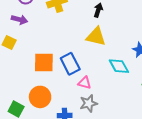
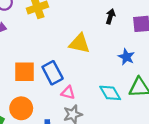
black arrow: (98, 10) -> (110, 16), moved
cyan diamond: (119, 66) -> (110, 93), moved

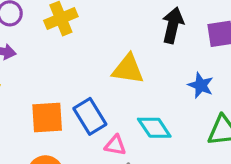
black arrow: (110, 16) -> (173, 25), size x1.5
cyan diamond: (110, 93) -> (154, 128), moved

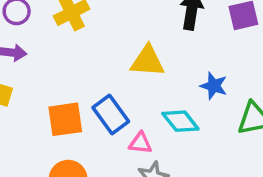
blue star: (201, 85) -> (214, 86), moved

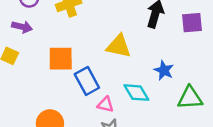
orange square: (65, 119) -> (61, 59), moved

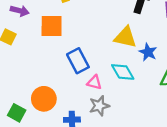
yellow triangle: (119, 46) -> (125, 37), moved
orange square: (61, 59) -> (52, 26), moved

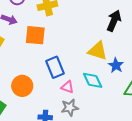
orange circle: (44, 99) -> (22, 86), moved

